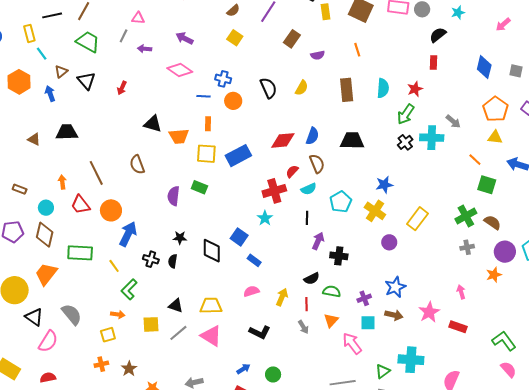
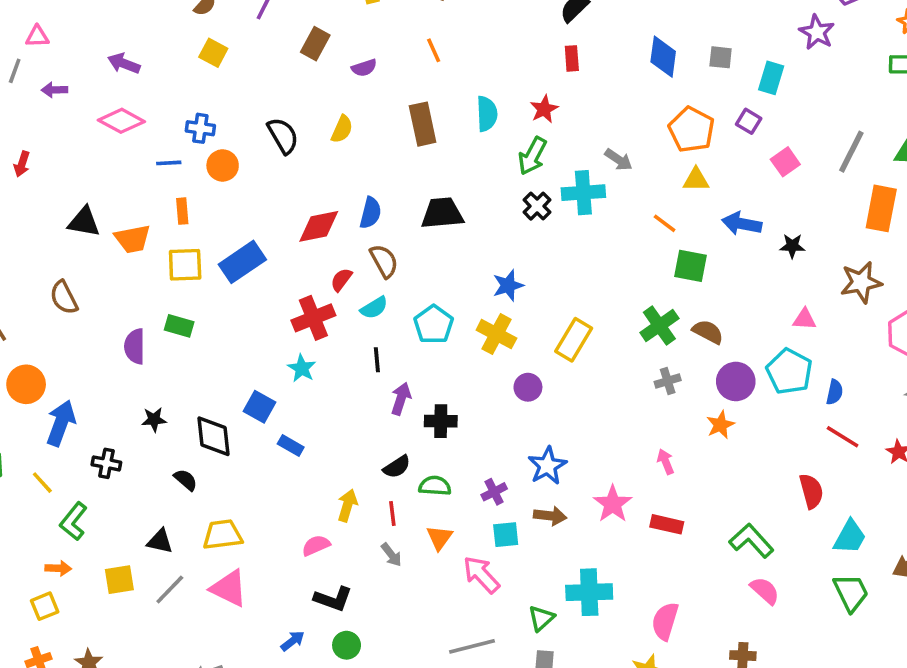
black semicircle: (173, 261) -> (186, 480), moved, turned 128
pink semicircle: (251, 291) -> (316, 545), moved
black L-shape: (260, 332) -> (333, 599), moved

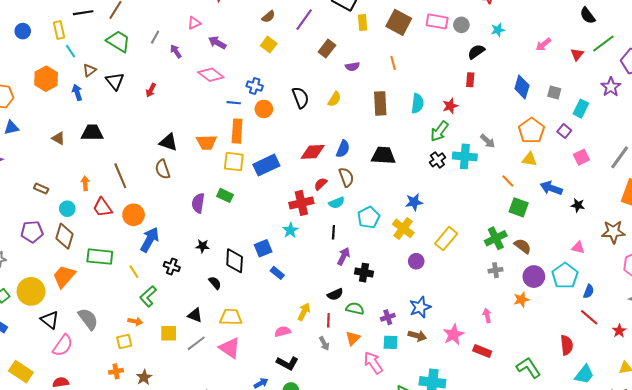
pink triangle: (37, 36) -> (194, 23), moved, turned -32
purple arrow: (54, 90) -> (176, 51), turned 48
orange rectangle: (182, 211) -> (237, 131), size x1.6
black triangle: (84, 222) -> (168, 142), moved
blue square: (259, 407) -> (263, 248), turned 30

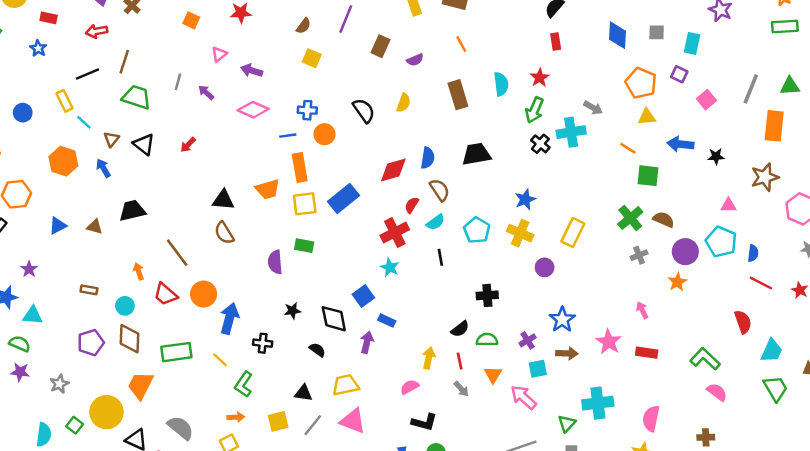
red arrow: (151, 90) -> (188, 145), turned 32
blue triangle: (11, 128) -> (58, 226), moved
purple arrow: (344, 256) -> (367, 342), moved

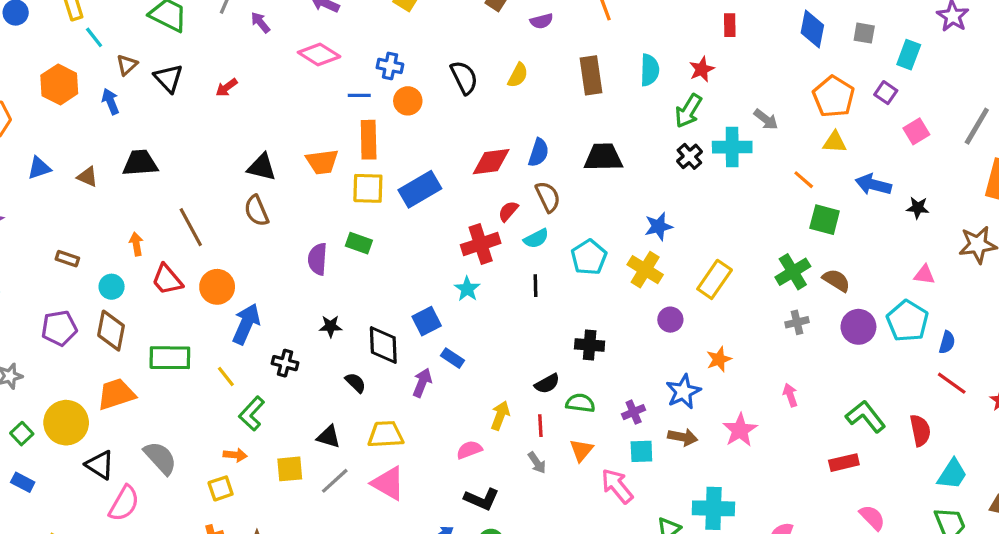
orange star: (677, 282) -> (719, 359), moved
red rectangle: (647, 353) -> (844, 463), moved, turned -30
green L-shape: (705, 359) -> (866, 416), moved
orange trapezoid: (141, 385) -> (116, 394), turned 36

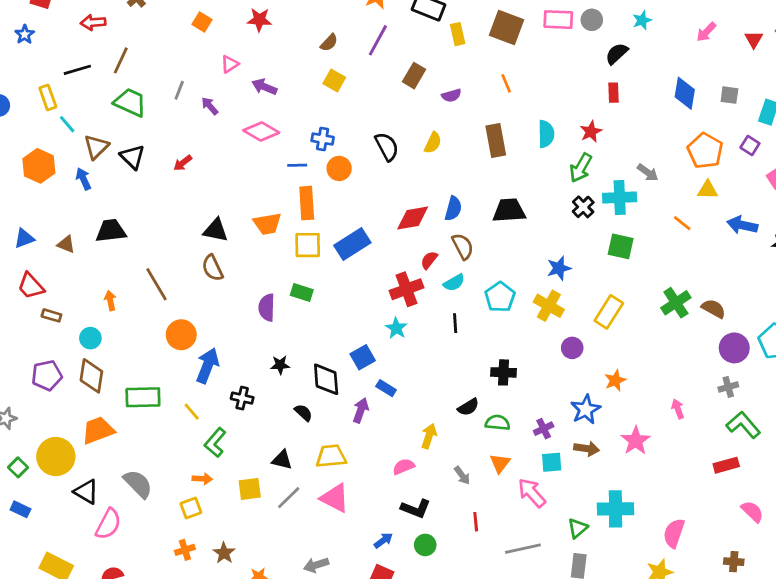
brown triangle: (127, 65) -> (96, 147), size x1.4
green square: (825, 220) -> (621, 246), moved
red trapezoid: (167, 280) -> (31, 286), moved
gray cross: (797, 322) -> (728, 387), moved
red line: (540, 426) -> (476, 522), moved

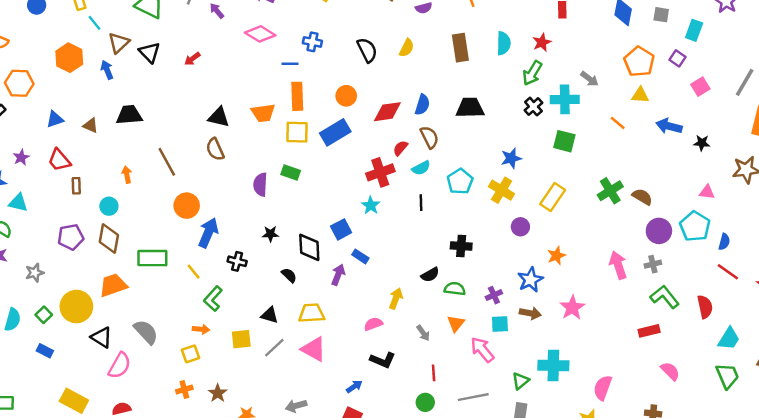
orange circle: (339, 168) -> (346, 96), moved
brown rectangle: (51, 315) -> (76, 186), turned 70
pink arrow: (678, 409) -> (618, 265), moved, size x1.6
green circle: (425, 545) -> (425, 402), moved

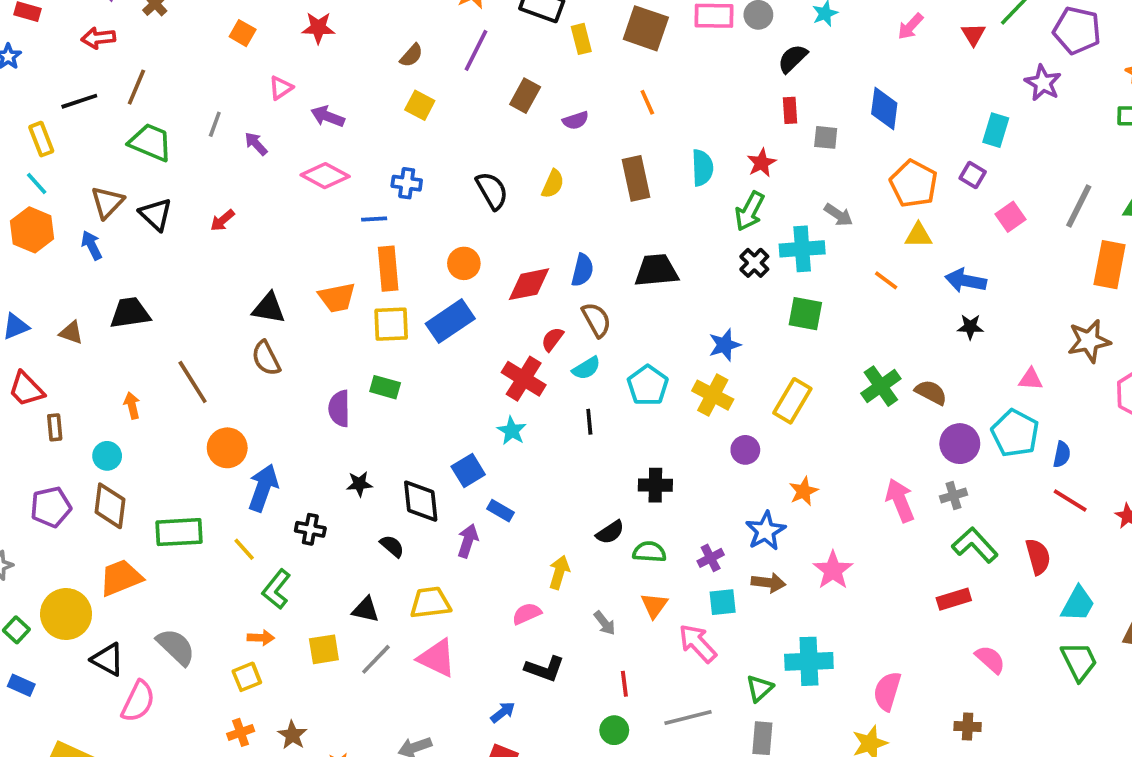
gray square: (661, 15) -> (826, 137), moved
cyan line: (94, 23) -> (37, 184), moved
black star: (702, 143) -> (970, 327), moved
red cross: (380, 172) -> (524, 379), turned -36

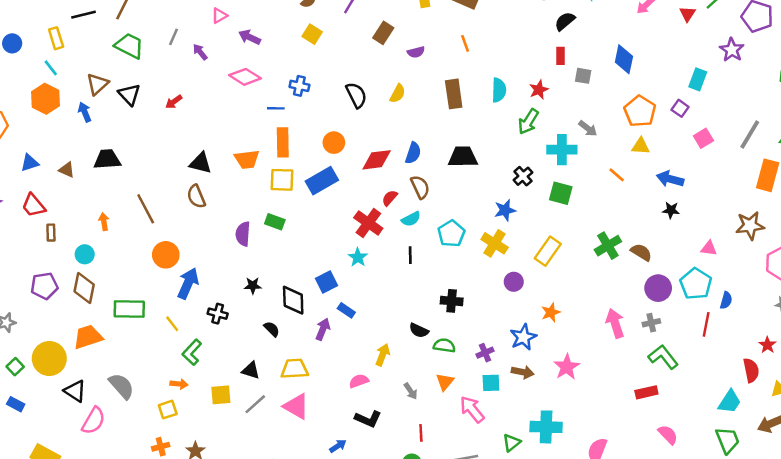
black cross: (754, 263) -> (523, 176), moved
red line: (1070, 500) -> (706, 324), moved, turned 65
black semicircle: (610, 532) -> (419, 330), turned 54
red semicircle: (1038, 557) -> (751, 370), moved

